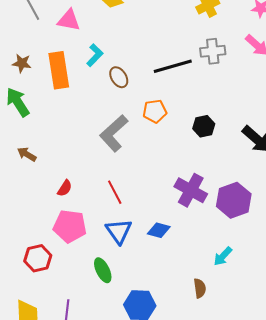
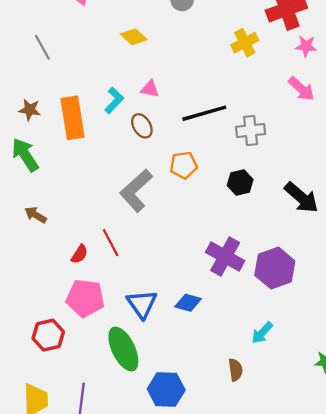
pink triangle: (69, 20) -> (150, 89), moved, size x0.7
gray cross: (213, 51) -> (251, 130), moved
red line: (115, 192) -> (111, 243), moved
green ellipse: (103, 270) -> (123, 349), size x1.5

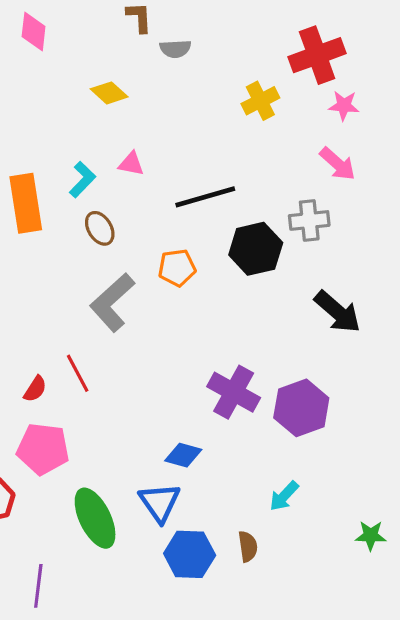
brown ellipse: (142, 126) -> (100, 228), moved
gray cross: (251, 130) -> (309, 220), moved
black hexagon: (240, 183) -> (256, 249), moved, size x1.5
blue triangle: (142, 304) -> (160, 502), moved
blue hexagon: (166, 389) -> (190, 554), moved

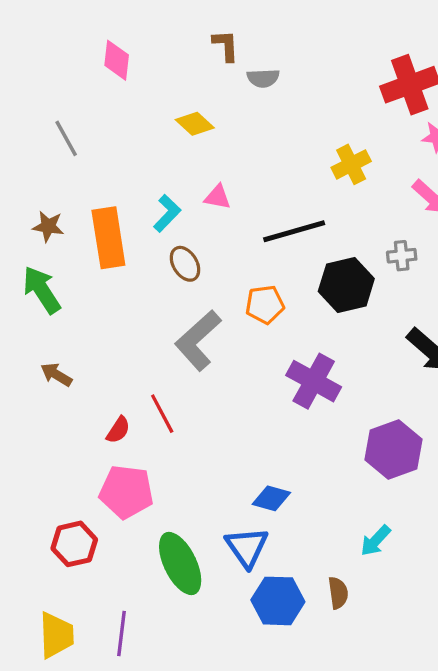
yellow cross: (260, 101) -> (351, 164), moved
gray cross: (309, 220) -> (402, 256), size x0.7
purple cross: (234, 392) -> (314, 381), moved

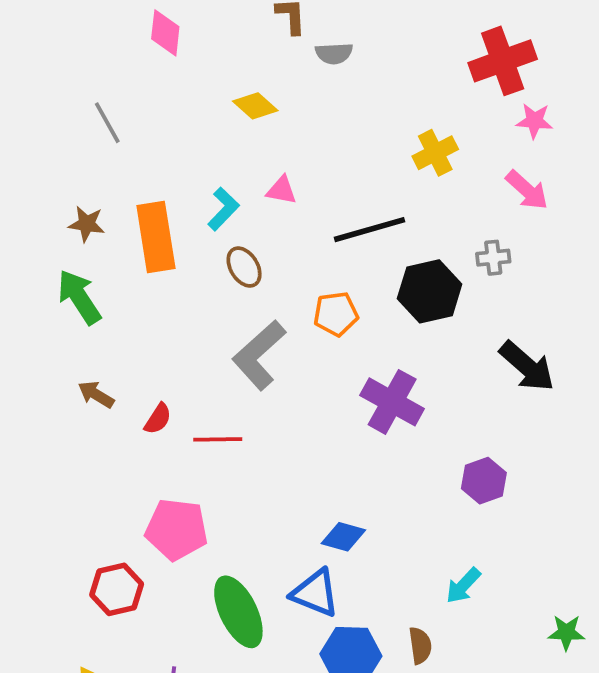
red line: (162, 414) -> (218, 439), turned -63
red semicircle: (118, 430) -> (158, 419), moved
purple hexagon: (393, 449) -> (484, 481), size x0.7
blue triangle: (247, 547) -> (315, 593), turned -33

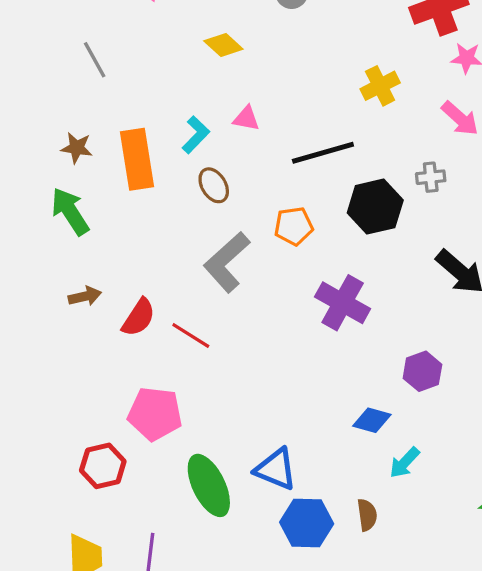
brown arrow: (96, 394) -> (85, 296), turned 136
red semicircle: (158, 419) -> (139, 317), size x1.4
red line: (218, 439) -> (191, 335), turned 33
blue diamond: (343, 537) -> (372, 420), moved

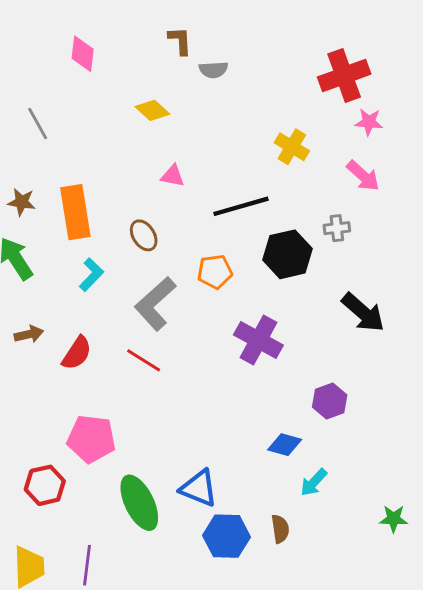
yellow cross: (380, 86) -> (292, 147), turned -32
cyan L-shape: (196, 135) -> (91, 275), moved
red line: (191, 335) -> (144, 360), moved

